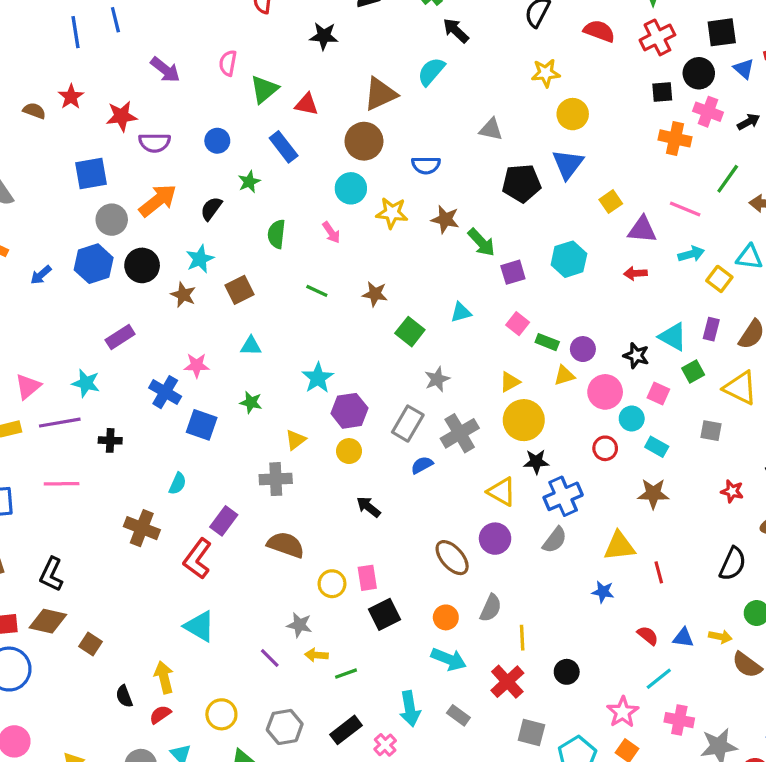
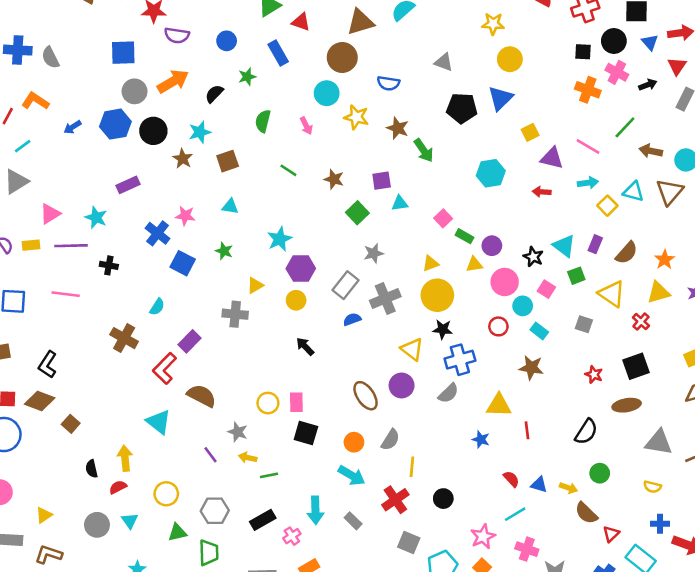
purple square: (513, 272) -> (382, 181), moved
brown semicircle: (286, 545) -> (202, 396), moved
black square: (384, 614) -> (306, 433), turned 35

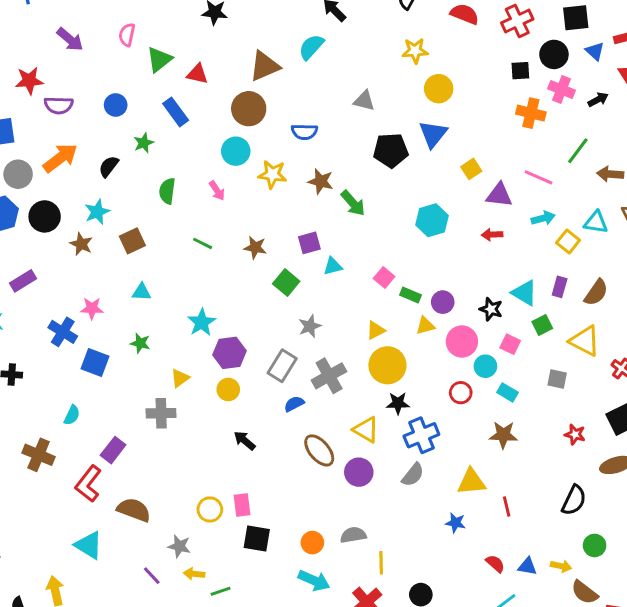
brown ellipse: (366, 396) -> (319, 450), moved
gray semicircle: (390, 440) -> (353, 535), turned -125

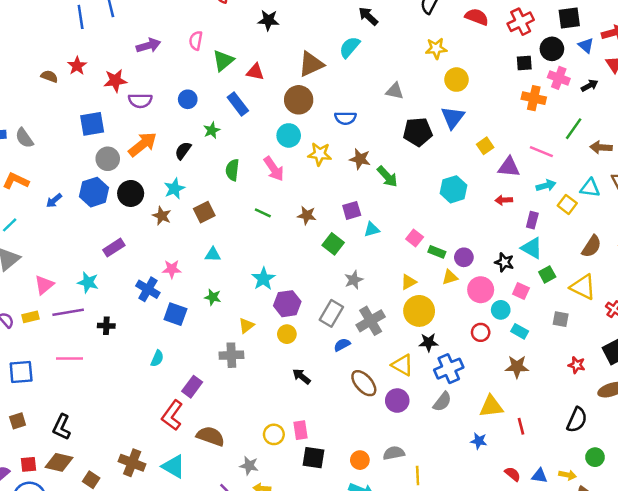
purple arrow: (70, 39) -> (148, 46), turned -55
pink arrow: (217, 191) -> (274, 169), size x1.5
purple rectangle: (560, 287) -> (532, 220), moved
brown cross: (39, 455) -> (132, 463), moved

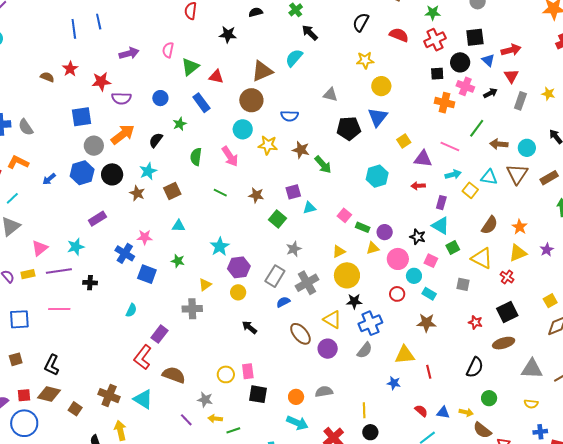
cyan star: (88, 282) -> (76, 247), turned -30
yellow line: (418, 476) -> (364, 410), moved

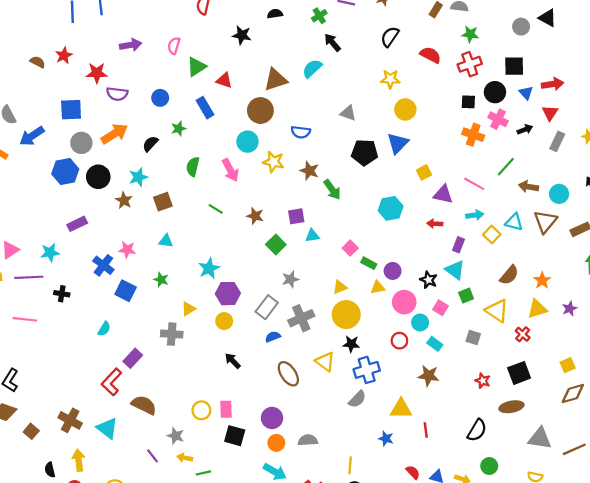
blue arrow: (49, 179) -> (32, 136), moved, size x1.6
purple circle: (328, 349) -> (272, 418), moved

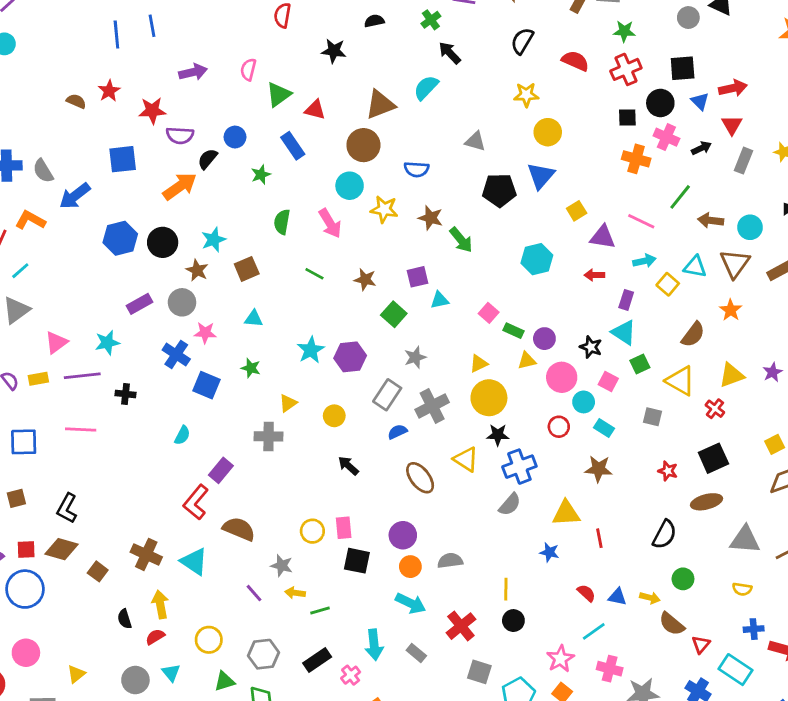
gray circle: (81, 143) -> (182, 302), moved
black semicircle: (150, 144) -> (207, 159), moved
orange star: (542, 280) -> (731, 310), moved
purple hexagon: (228, 294) -> (350, 357), moved

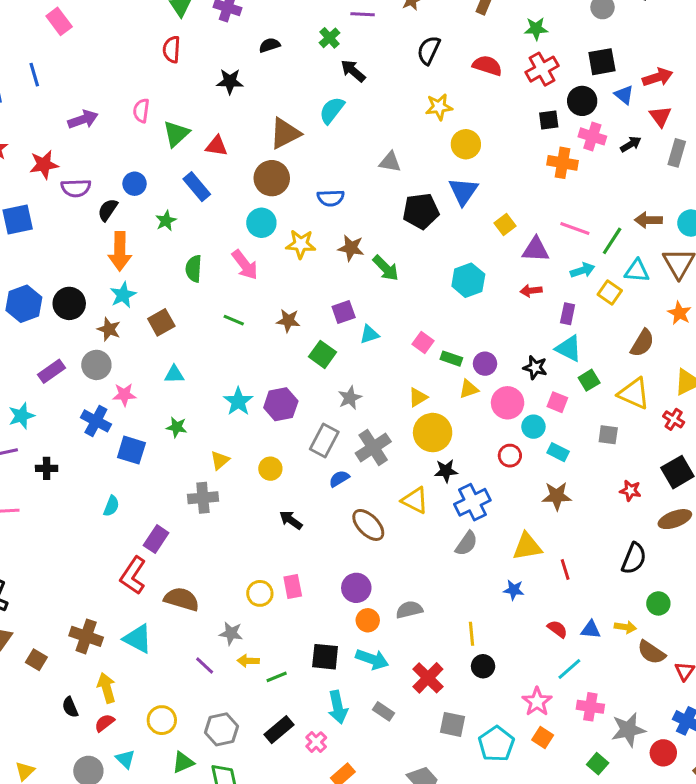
orange arrow: (180, 186) -> (120, 251), moved, turned 132
green line: (680, 197) -> (612, 241), moved
black square: (357, 561) -> (325, 657), moved

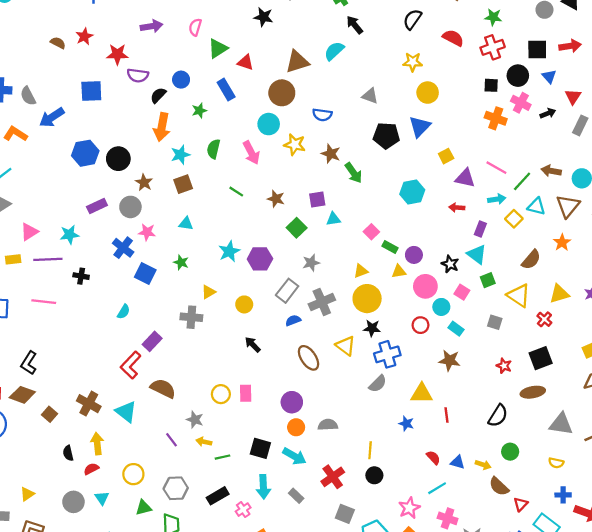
red arrow: (658, 77) -> (570, 46), moved
cyan star: (123, 295) -> (180, 155), moved

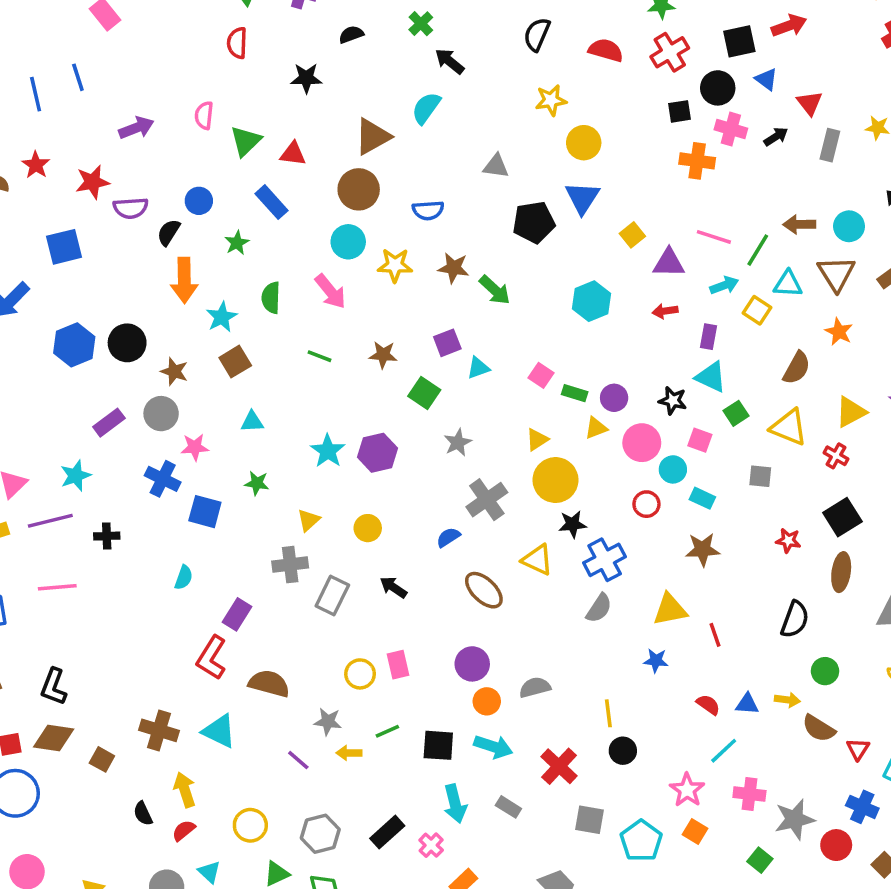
gray rectangle: (287, 291) -> (332, 595), moved
brown ellipse: (533, 392) -> (841, 572), turned -60
green line: (223, 457) -> (387, 731), moved

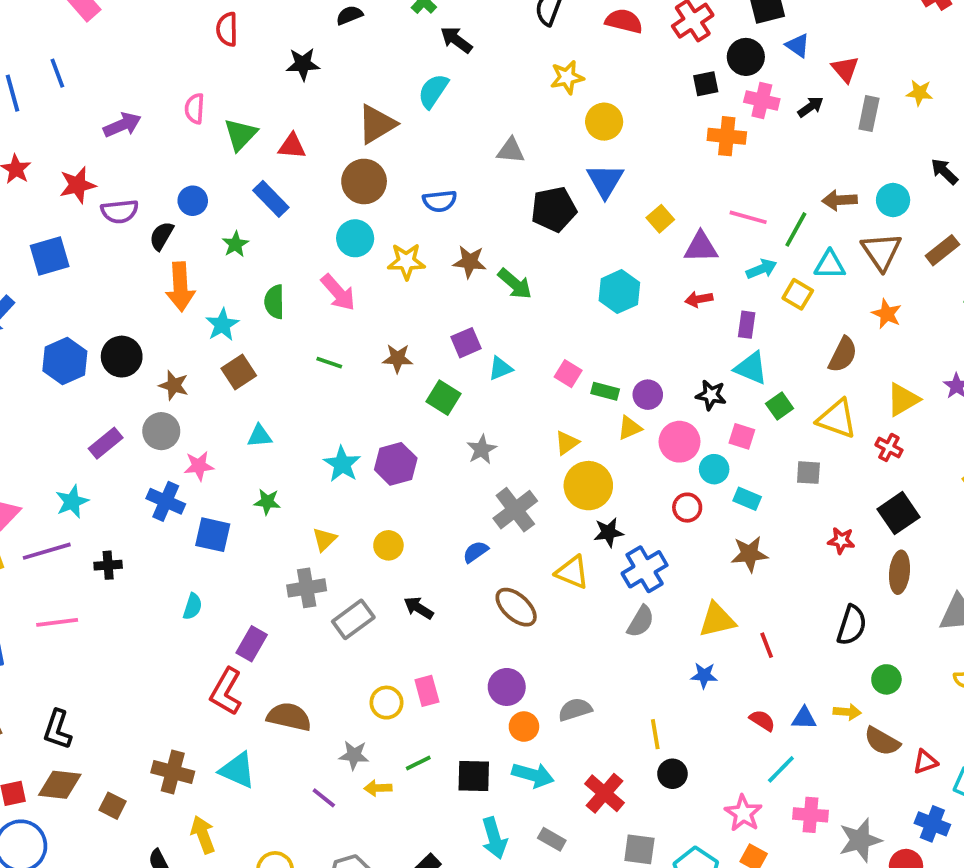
gray rectangle: (332, 595) -> (353, 619), turned 30
red triangle: (858, 749) -> (925, 762), turned 40

